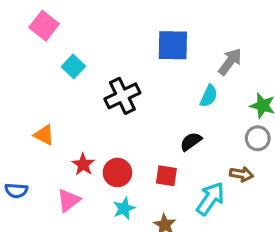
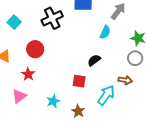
cyan square: (73, 67) -> (14, 22), moved
black cross: (122, 96) -> (52, 18), moved
red circle: (117, 173) -> (35, 49), moved

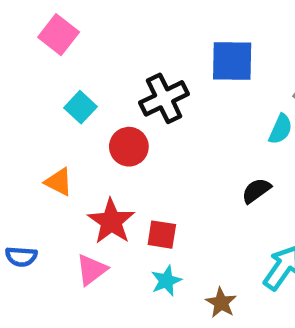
red circle: (35, 49) -> (129, 147), moved
red star: (28, 74) -> (111, 221), size x1.5
red square: (79, 81) -> (162, 235), moved

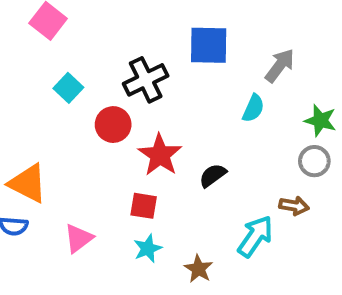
orange triangle: (59, 182) -> (28, 183), moved, size x1.5
black semicircle: (256, 191) -> (213, 175), moved
red star: (111, 221) -> (160, 155), moved

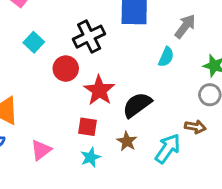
black semicircle: (213, 175) -> (137, 105), size x1.5
brown star: (198, 269) -> (127, 141), moved

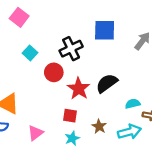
cyan semicircle: (166, 57) -> (133, 104), moved, turned -128
black semicircle: (137, 105) -> (107, 83), moved
cyan arrow: (168, 149) -> (129, 132), turned 40

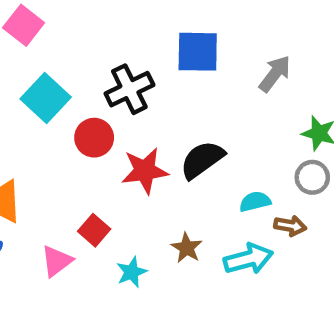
cyan square: (30, 53) -> (46, 98), size x1.5
red star: (79, 89) -> (145, 171), turned 30
red square: (70, 116) -> (94, 230), moved, turned 32

